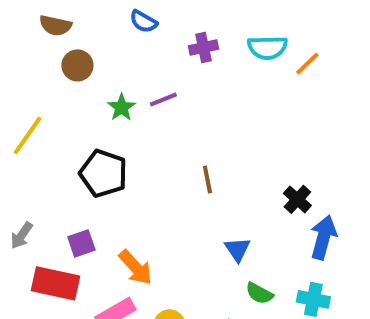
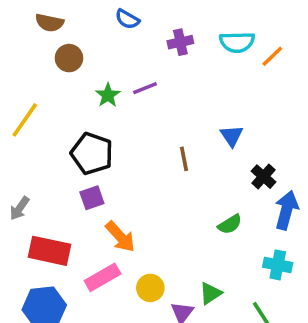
purple square: (81, 243) -> (92, 198), moved
blue triangle: (237, 249) -> (232, 136), moved
green semicircle: (259, 293) -> (230, 224), moved, turned -60

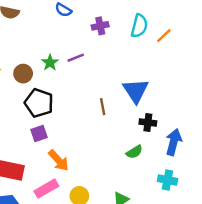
cyan semicircle: (237, 42) -> (139, 26), turned -75
brown circle: (69, 58) -> (23, 74), moved
blue triangle: (232, 136) -> (136, 91), size x1.6
black cross: (264, 177) -> (148, 123), moved, turned -35

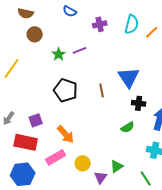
brown circle: (23, 74) -> (35, 34), moved
black pentagon: (39, 103) -> (66, 90), moved
purple square: (39, 134) -> (36, 120), moved

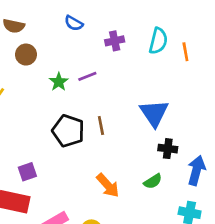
orange line: (152, 32) -> (185, 52), turned -56
brown line: (102, 90) -> (101, 125), moved
orange arrow: (66, 134) -> (108, 185), moved

